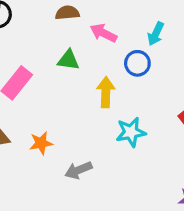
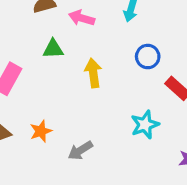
blue circle: (137, 63) -> (148, 57), moved
cyan star: (131, 132) -> (145, 125), moved

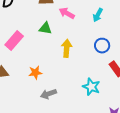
cyan star: (145, 125) -> (91, 87), turned 30
orange star: (41, 131) -> (35, 73), moved

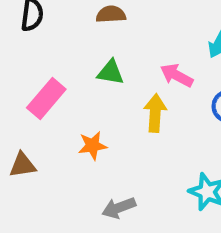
pink arrow: (67, 13) -> (177, 75), moved
orange star: (35, 73) -> (92, 146), moved

